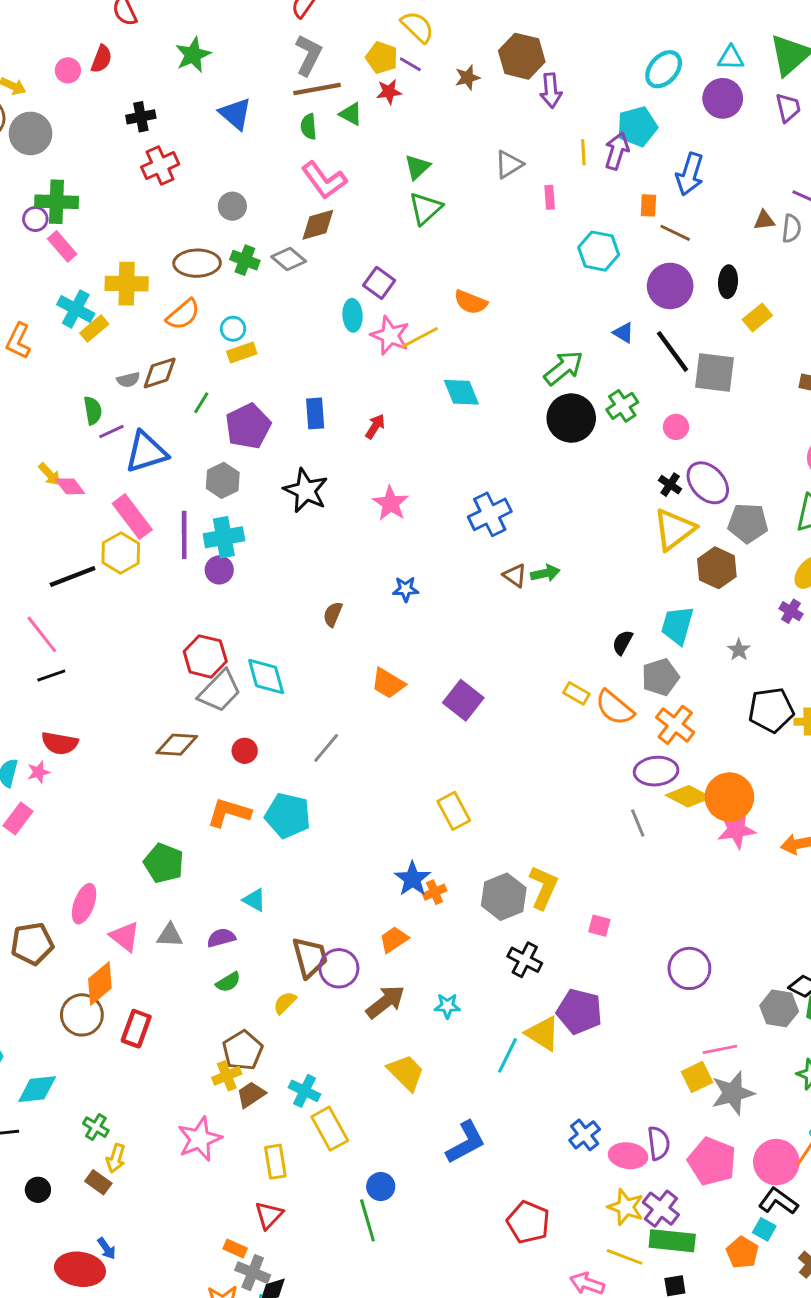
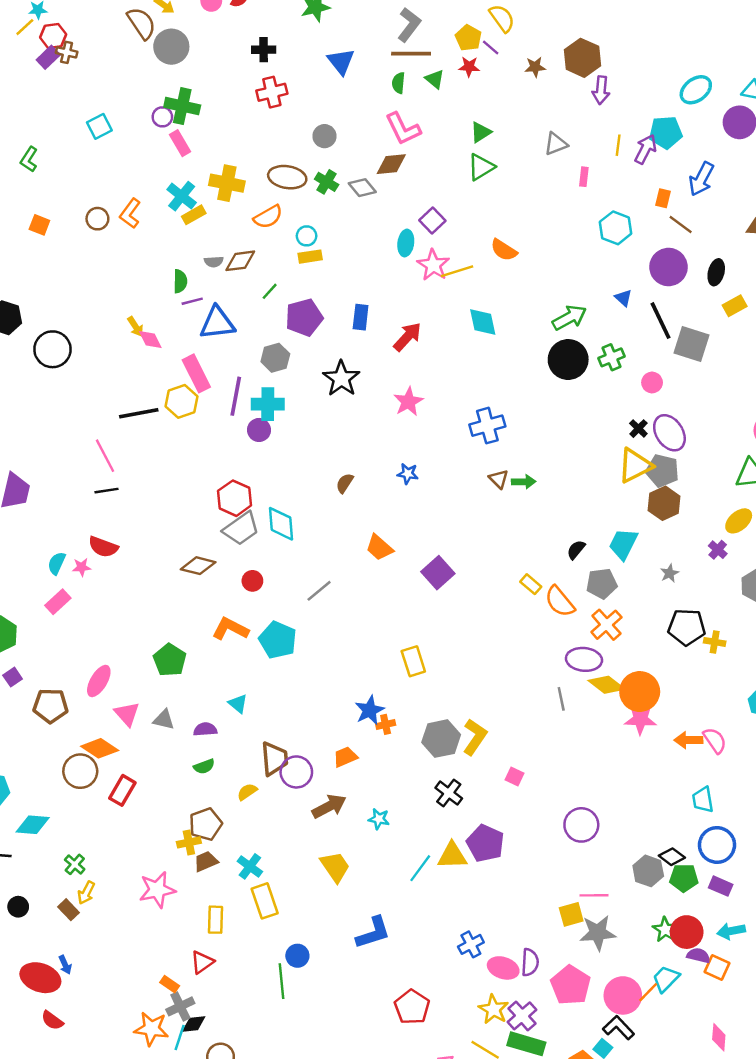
red arrow: (375, 426) -> (407, 337), size x1.5
gray pentagon: (748, 523) -> (662, 471), moved
orange diamond: (100, 983) -> (100, 748), turned 63
yellow triangle: (543, 1033) -> (452, 856), turned -44
gray cross: (253, 1273) -> (180, 1006), turned 32

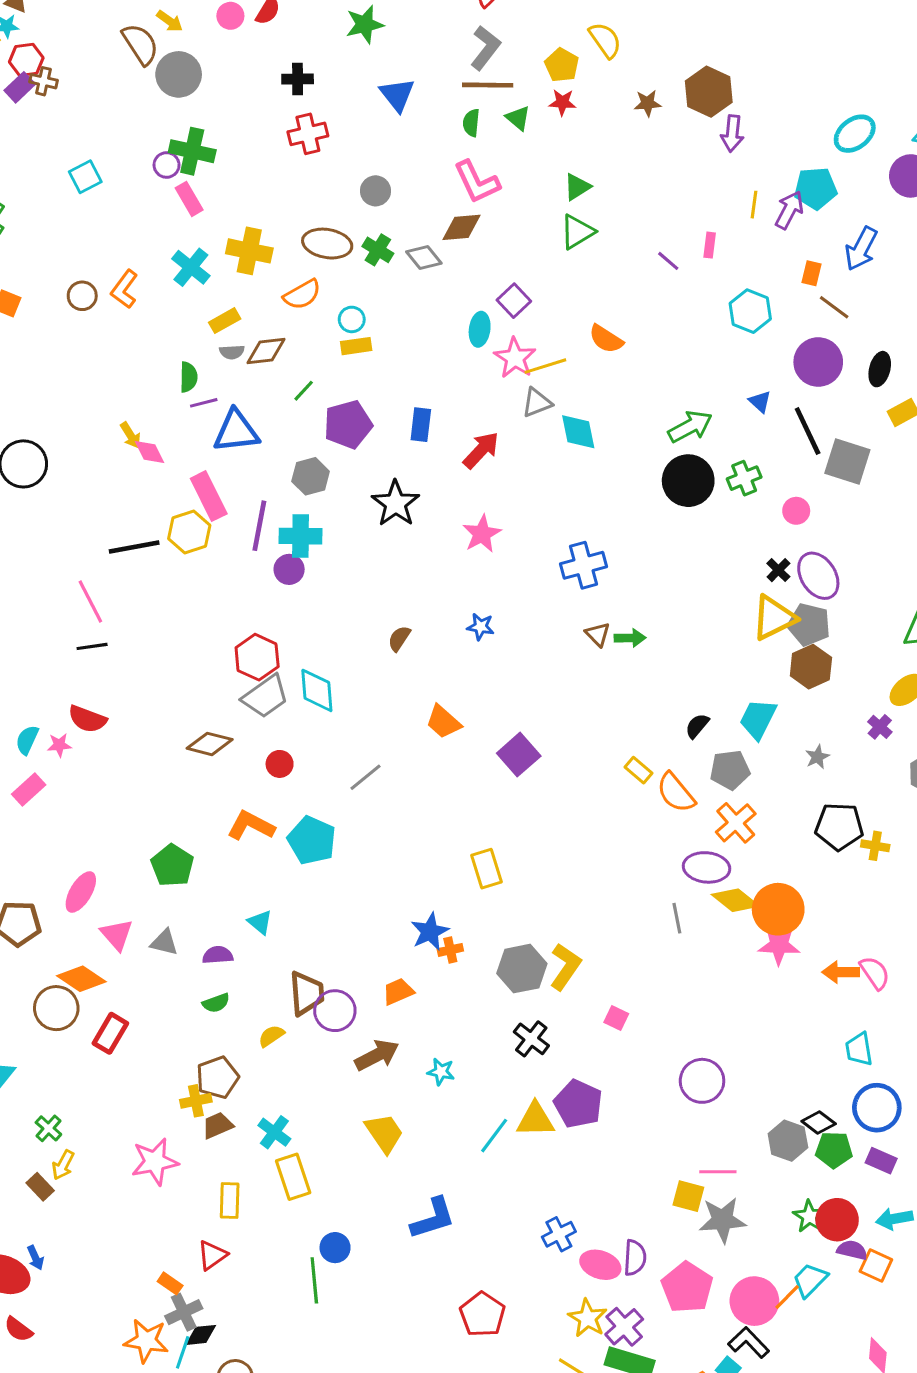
purple line: (491, 48) -> (668, 261), moved
gray triangle: (556, 144) -> (537, 403), moved
yellow rectangle: (194, 215) -> (225, 321), moved
yellow square: (571, 914) -> (688, 1196), turned 30

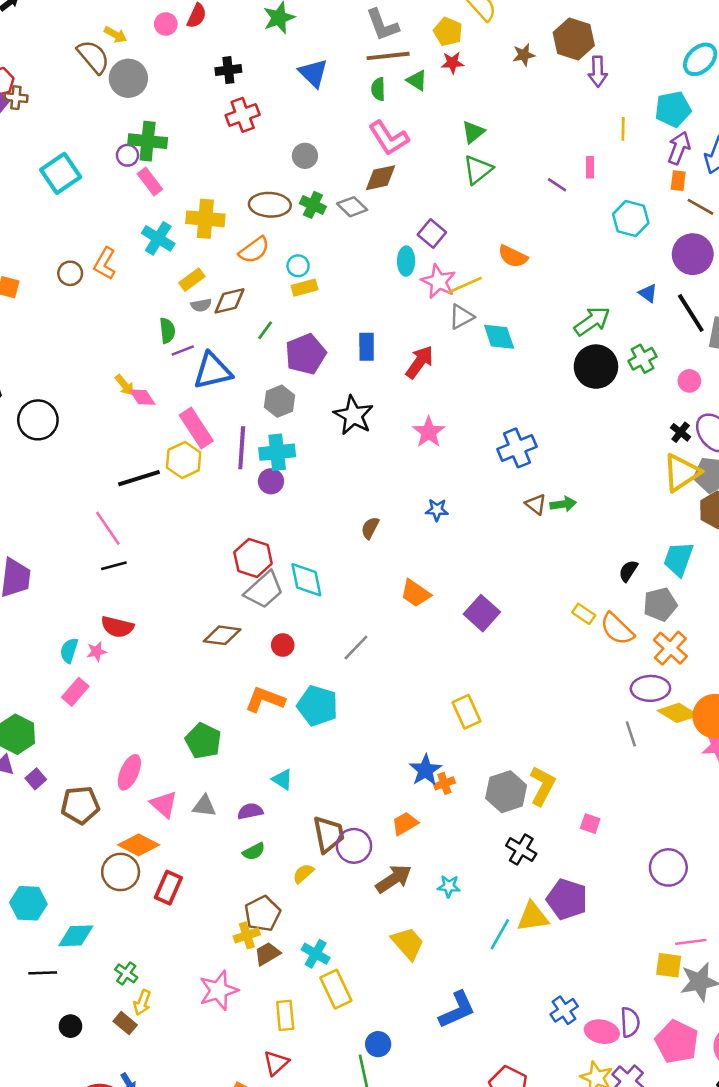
gray L-shape: (485, 48) -> (382, 25), turned 129
cyan square: (85, 177) -> (61, 173), size x1.4
purple arrow: (789, 210) -> (679, 148), moved

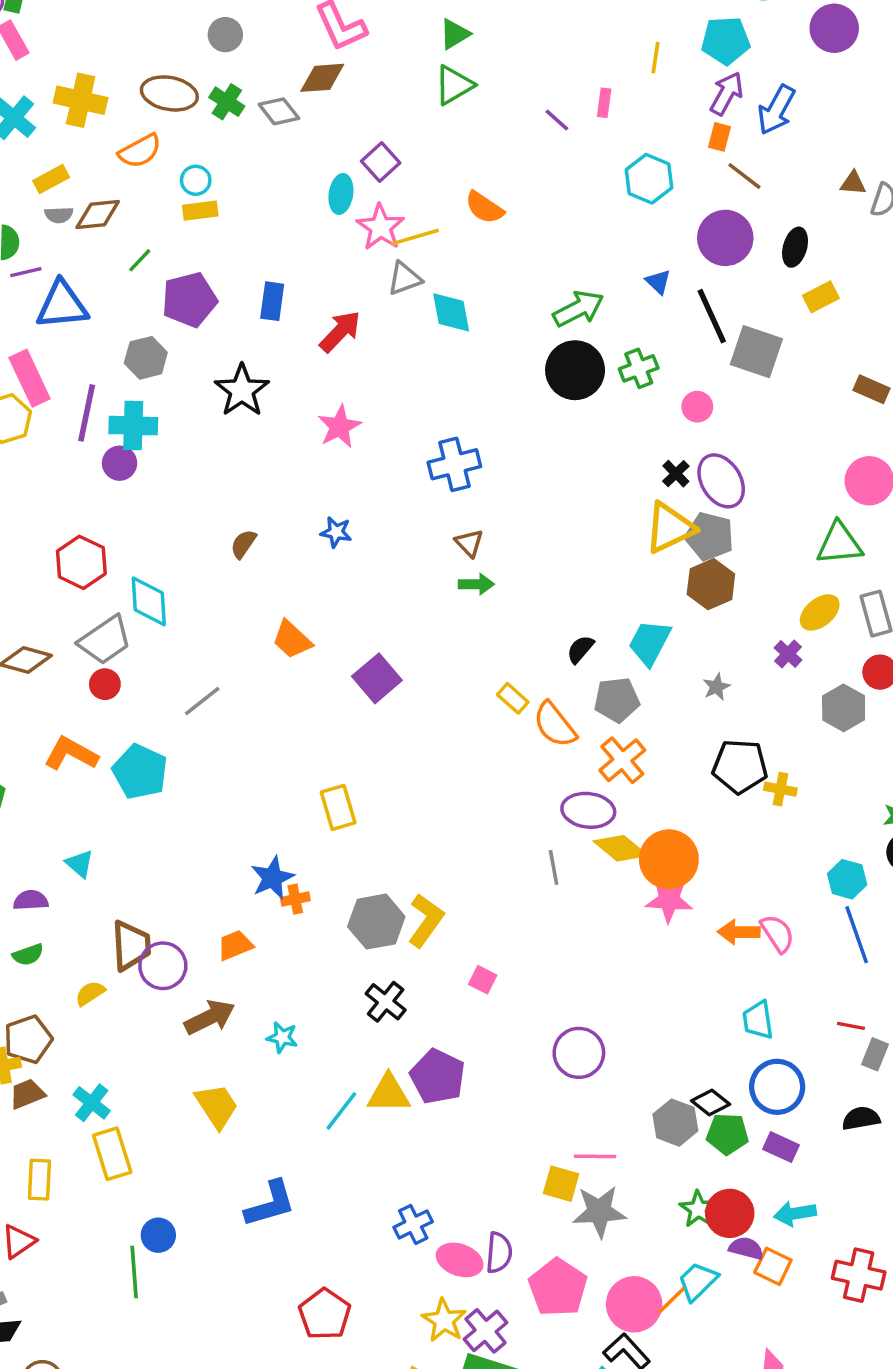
green arrow: (563, 504) -> (476, 584), moved
gray trapezoid: (264, 590) -> (105, 640), moved

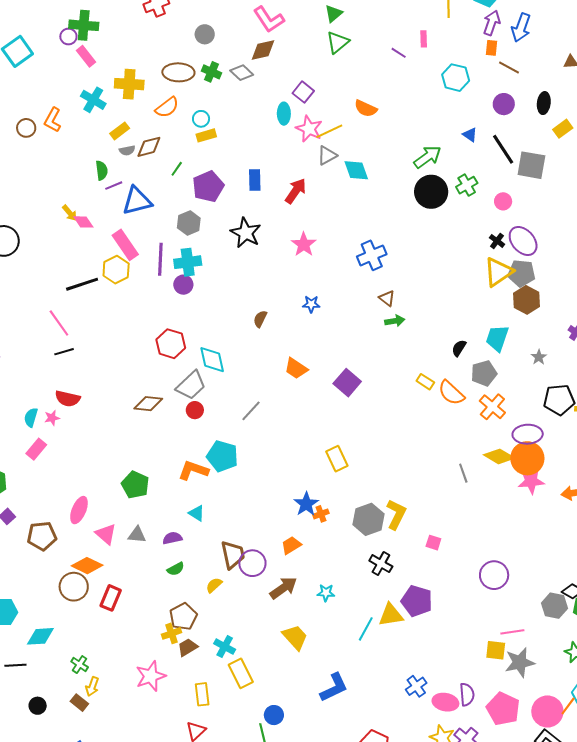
purple circle: (725, 238) -> (504, 104), size x0.7
orange L-shape: (71, 754) -> (193, 470), moved
purple ellipse: (588, 810) -> (528, 434), moved

